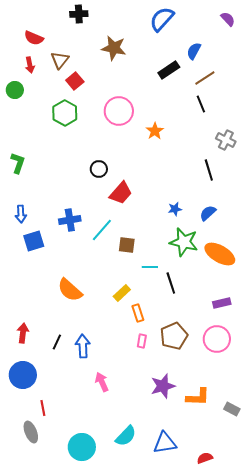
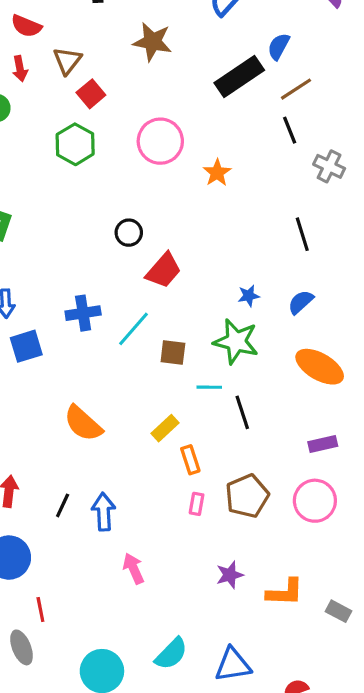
black rectangle: (169, 70) -> (239, 76), size x1.4
gray cross: (226, 140) -> (329, 166), moved
green star: (184, 242) -> (236, 341), moved
purple star: (163, 386) -> (230, 575), size x0.7

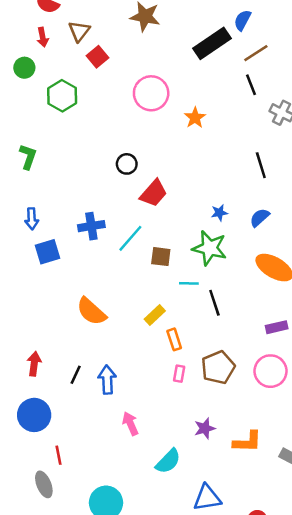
green hexagon: (75, 144) -> (62, 96), moved
cyan semicircle: (171, 654) -> (168, 461), moved

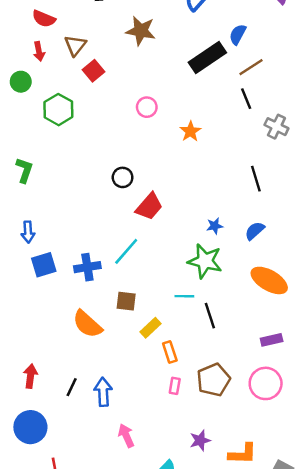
pink circle: (151, 93) -> (147, 107), size x0.6
blue cross: (91, 226) -> (87, 267), moved
brown square: (161, 257) -> (126, 301), moved

